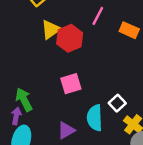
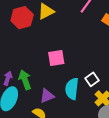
red hexagon: (70, 38) -> (22, 18), moved
green arrow: (24, 100) -> (25, 80), moved

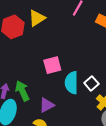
cyan semicircle: (72, 89) -> (72, 83), moved

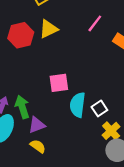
purple triangle: (47, 105) -> (37, 125), moved

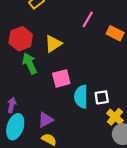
yellow triangle: (48, 29) -> (53, 44), moved
green arrow: (22, 107) -> (30, 64), moved
white square: (99, 108) -> (102, 97), turned 32

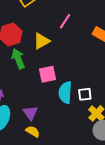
pink line: (88, 19) -> (65, 21), moved
purple triangle: (46, 120) -> (30, 113), turned -42

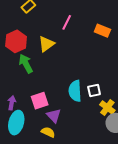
pink square: (47, 74) -> (40, 101), moved
purple triangle: (30, 113) -> (54, 116), moved

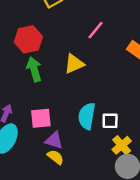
yellow triangle: (46, 44) -> (74, 64), moved
purple triangle: (54, 116) -> (54, 140), turned -42
yellow semicircle: (48, 132) -> (55, 157), moved

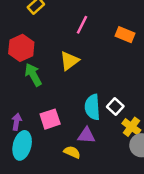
white square: (110, 121) -> (115, 106), turned -35
purple triangle: (54, 140) -> (86, 135), moved

